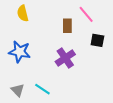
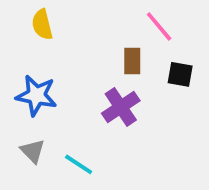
brown rectangle: (67, 26) -> (132, 61), moved
gray triangle: (18, 90) -> (33, 151), moved

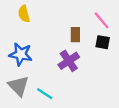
pink line: (159, 26) -> (102, 20), moved
gray triangle: (33, 151) -> (18, 86), size x1.5

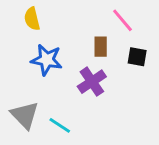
pink line: (102, 20) -> (123, 20), moved
blue star: (21, 54) -> (47, 60), moved

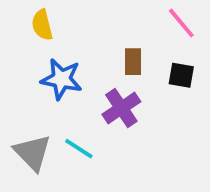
pink line: (123, 20) -> (181, 23), moved
cyan line: (60, 125) -> (79, 149), moved

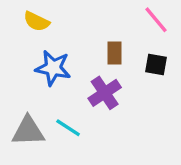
yellow semicircle: (42, 25) -> (36, 21), turned -50
gray triangle: (32, 153) -> (28, 131), turned -48

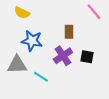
black square: (156, 65) -> (87, 57), moved
gray triangle: (28, 131) -> (17, 65), moved

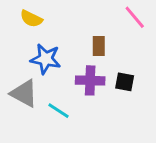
purple cross: (63, 56) -> (90, 80), turned 36
gray triangle: (17, 65) -> (24, 93), turned 30

